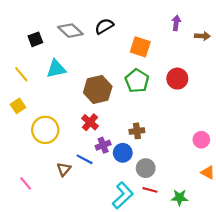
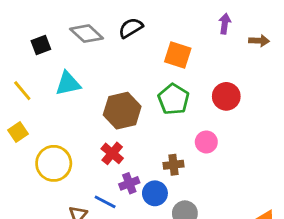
pink circle: (201, 140) -> (206, 142), moved

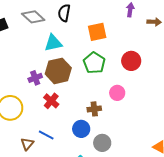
black semicircle: (131, 28) -> (64, 13), turned -48
orange square: (178, 55) -> (97, 32), turned -30
cyan triangle: (68, 84) -> (53, 43), moved
purple cross: (129, 183) -> (35, 78), moved

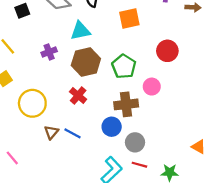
green pentagon: (94, 63) -> (124, 66), moved
purple cross: (35, 78) -> (49, 52), moved
brown cross: (94, 109) -> (126, 104), size x1.5
brown triangle: (27, 144) -> (51, 132), moved

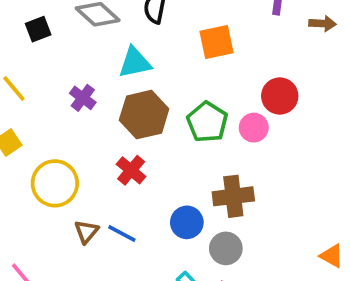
purple cross: (49, 52) -> (83, 98), turned -32
pink circle: (152, 87) -> (254, 128), moved
brown cross: (126, 104) -> (233, 196), moved

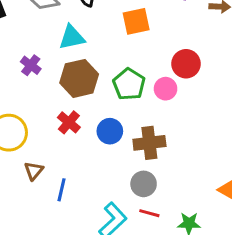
blue circle: (187, 222) -> (110, 131), moved
blue line: (122, 234) -> (62, 190), moved, turned 75

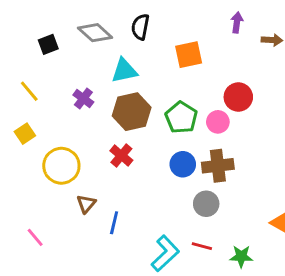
blue circle: (110, 131) -> (183, 164), moved
brown cross: (149, 143) -> (218, 166), moved
gray circle: (144, 184) -> (206, 204), moved

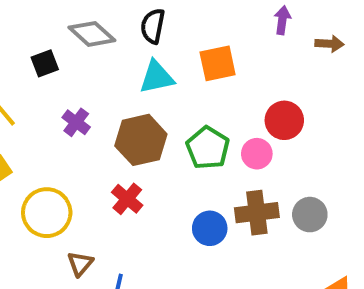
black square: (48, 44) -> (45, 63), moved
cyan triangle: (124, 71) -> (157, 77), moved
blue circle: (183, 164) -> (210, 228), moved
gray circle: (206, 204) -> (310, 215), moved

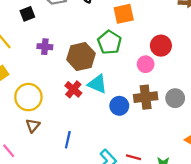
cyan triangle: (157, 77) -> (97, 84), moved, turned 35
purple cross: (76, 122) -> (45, 47), turned -32
green pentagon: (208, 148) -> (109, 42), moved
brown triangle: (80, 264) -> (33, 126), moved

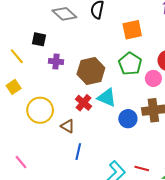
black square: (27, 14) -> (39, 39), moved, turned 32
green pentagon: (109, 42) -> (130, 64), moved
brown triangle: (33, 126) -> (68, 126), moved, turned -40

